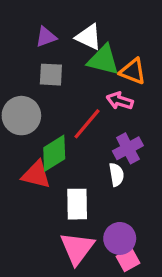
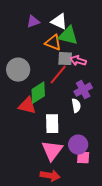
orange triangle: (133, 71) -> (53, 43), moved
gray square: (51, 75) -> (65, 59), moved
pink square: (128, 260) -> (83, 158), turned 32

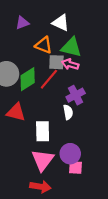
white triangle: (59, 22) -> (61, 23), moved
green triangle: (68, 36) -> (71, 47), moved
green diamond: (38, 93) -> (28, 79), moved

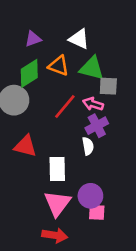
gray square: (56, 62) -> (108, 86), moved
pink arrow: (70, 64) -> (93, 104), moved
green diamond: (28, 79) -> (29, 73), moved

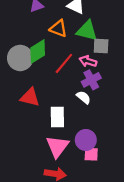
green diamond: (29, 73) -> (38, 51), moved
white semicircle: (88, 146) -> (84, 97), turned -40

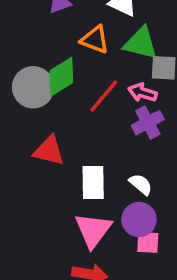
white semicircle: (84, 97) -> (141, 184), moved

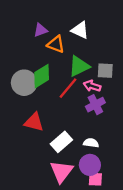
orange triangle: (95, 40) -> (56, 44), moved
green triangle: (141, 43) -> (79, 66), moved, turned -40
white rectangle: (93, 183) -> (61, 142), turned 50
white semicircle: (141, 184) -> (91, 143), turned -32

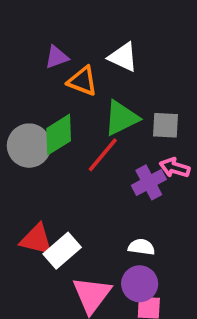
pink arrow: (92, 86) -> (175, 168), moved
red triangle: (34, 122) -> (36, 240), moved
white rectangle: (61, 142) -> (62, 251), moved

